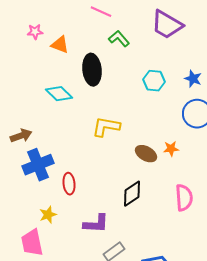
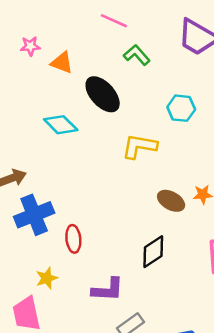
black ellipse: (92, 70) -> (103, 94), turned -36
yellow L-shape: (106, 127) -> (139, 146), moved

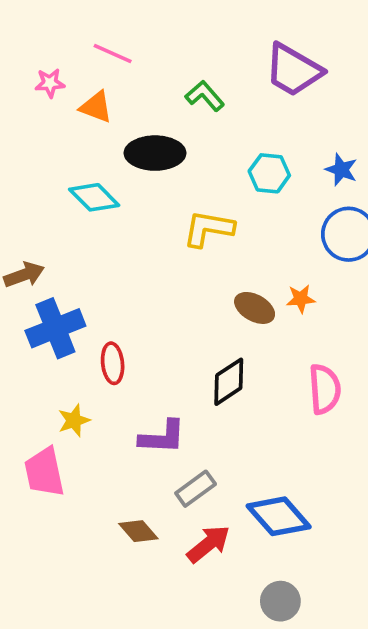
pink line: (114, 21) -> (113, 53), moved
black ellipse: (103, 94) -> (155, 153), turned -48

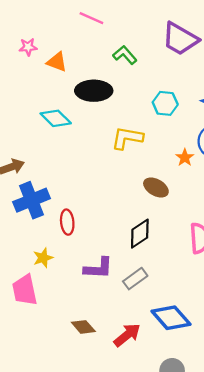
pink line: (113, 53) -> (91, 18), moved
orange star: (301, 299) -> (185, 158), moved, turned -30
gray rectangle: (196, 489) -> (135, 279), moved

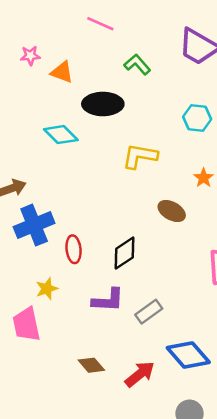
cyan hexagon: (165, 103) -> (197, 118), moved
black diamond: (140, 234) -> (125, 253), moved

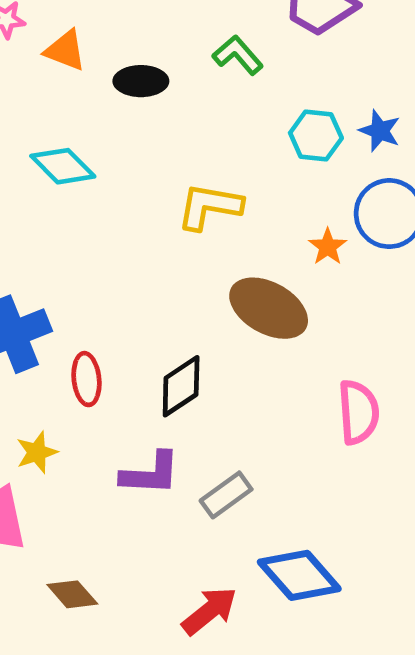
green L-shape: (137, 64) -> (238, 55), moved
black ellipse: (103, 104) -> (141, 81), moved, size x0.7
brown ellipse: (172, 211) -> (269, 308), size x1.5
brown diamond: (91, 365) -> (72, 594), moved

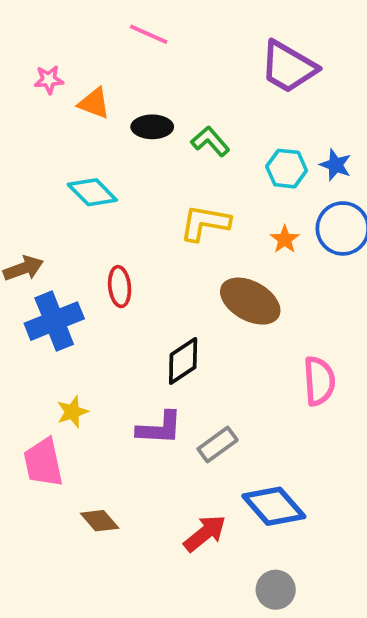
green L-shape: (238, 55) -> (210, 141), moved
orange star: (328, 247) -> (285, 239), moved
red ellipse: (86, 379) -> (120, 287), moved

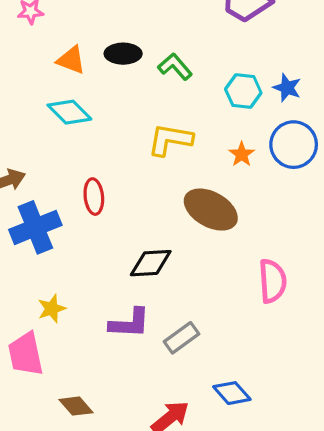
orange triangle: (94, 103) -> (71, 60), moved
black diamond: (183, 361) -> (151, 263), turned 30
blue diamond: (274, 506) -> (232, 393), size x0.7

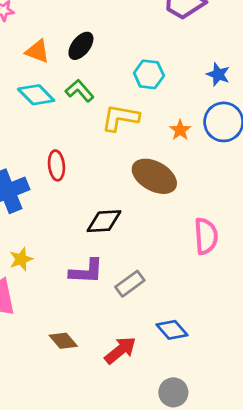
black ellipse: (123, 54) -> (81, 46), turned -52
green L-shape: (175, 67) -> (80, 91), moved
cyan hexagon: (243, 91) -> (149, 74), moved
brown diamond: (76, 406) -> (63, 341), moved

